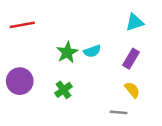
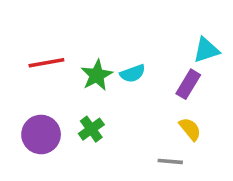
cyan triangle: (135, 22) -> (206, 50), moved
red line: (22, 25) -> (46, 63), moved
purple circle: (20, 81) -> (41, 134), moved

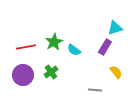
red line: (46, 63) -> (26, 47), moved
cyan semicircle: (133, 73) -> (74, 50), moved, turned 56
yellow semicircle: (190, 129) -> (116, 72), moved

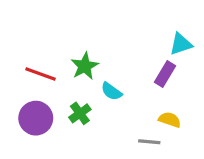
red line: (26, 47) -> (40, 74), turned 30
cyan semicircle: (74, 50) -> (111, 91), moved
yellow semicircle: (116, 72) -> (170, 120), moved, turned -32

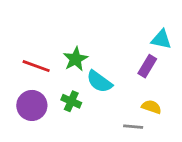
cyan triangle: (181, 44) -> (161, 39), turned 30
cyan semicircle: (111, 91) -> (99, 82), size x1.4
green cross: (80, 113) -> (71, 101), turned -30

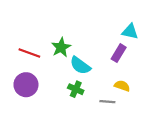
green cross: (71, 101) -> (76, 89), moved

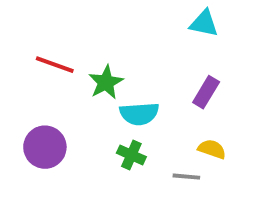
cyan triangle: (130, 32) -> (204, 23), moved
red line: (29, 53) -> (55, 65), moved
cyan semicircle: (80, 65) -> (139, 114), turned -40

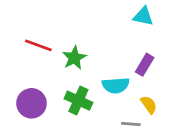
cyan semicircle: (139, 114) -> (116, 85), moved
yellow semicircle: (212, 149) -> (149, 105), turned 36
green cross: (131, 155) -> (78, 101), moved, size x1.4

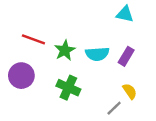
cyan semicircle: (116, 85) -> (97, 54), moved
purple circle: (32, 103) -> (21, 76), moved
gray line: (131, 124) -> (114, 108), turned -49

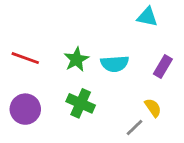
red line: (33, 39) -> (25, 58), moved
purple rectangle: (126, 56) -> (163, 67), moved
purple circle: (21, 76) -> (25, 109), moved

